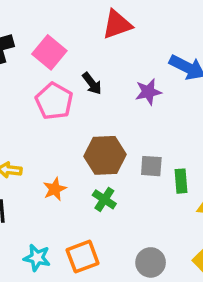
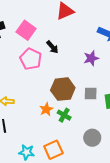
purple star: (148, 92) -> (91, 58), moved
orange star: (55, 189) -> (46, 109), moved
gray circle: (151, 262) -> (92, 138), moved

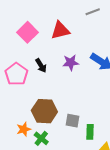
pink square: (26, 30) -> (28, 32), moved
purple star: (91, 58) -> (71, 63), moved

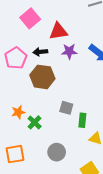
red triangle: (60, 30) -> (58, 31), moved
black arrow: (41, 66) -> (40, 52), turned 112
brown hexagon: (44, 111) -> (42, 77), moved

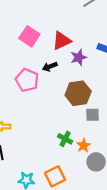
brown hexagon: (42, 77) -> (78, 93), moved
orange star: (18, 112) -> (84, 146), moved

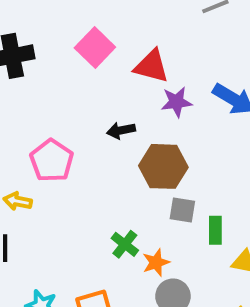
red triangle: (62, 41) -> (151, 66), turned 30
black arrow: (50, 67) -> (121, 130), moved
pink pentagon: (27, 80) -> (52, 161), moved

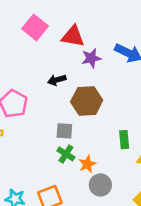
gray square: (182, 210) -> (64, 131), moved

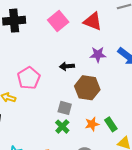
red triangle: (73, 36) -> (93, 21), moved
green rectangle: (124, 140) -> (111, 124), turned -40
orange star: (87, 164) -> (92, 124), moved

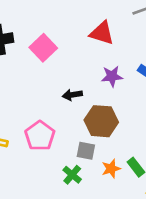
pink square: (58, 21) -> (43, 48), moved
pink pentagon: (29, 78) -> (40, 136), moved
gray square: (65, 108) -> (86, 151), moved

